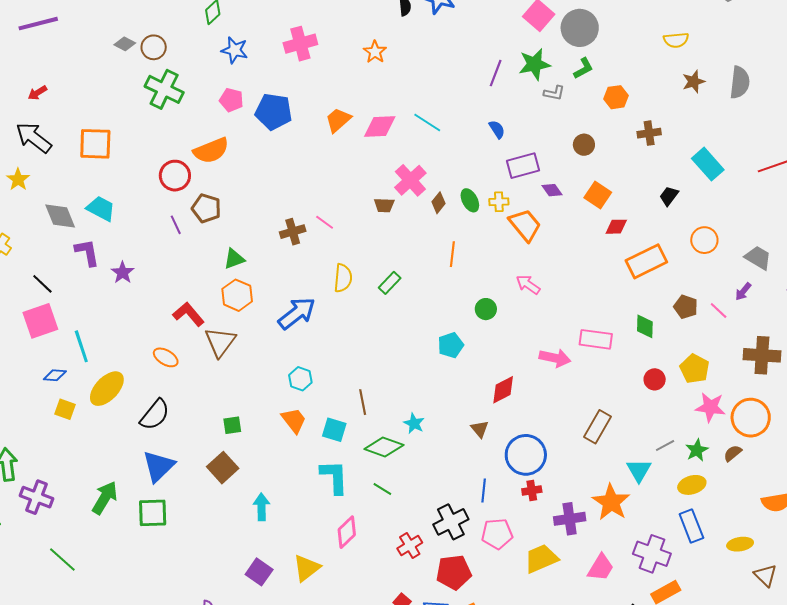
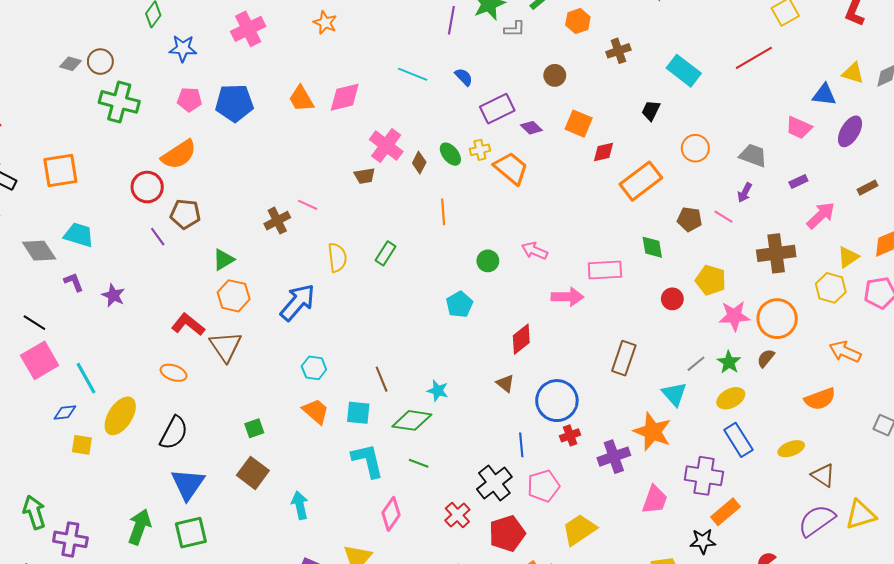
orange trapezoid: (338, 120) -> (301, 99), turned -68
cyan line: (427, 122) -> (413, 74), moved
purple L-shape: (87, 252) -> (74, 282), size x0.7
pink arrow: (528, 284) -> (534, 251), moved
yellow trapezoid: (541, 559) -> (579, 530), moved

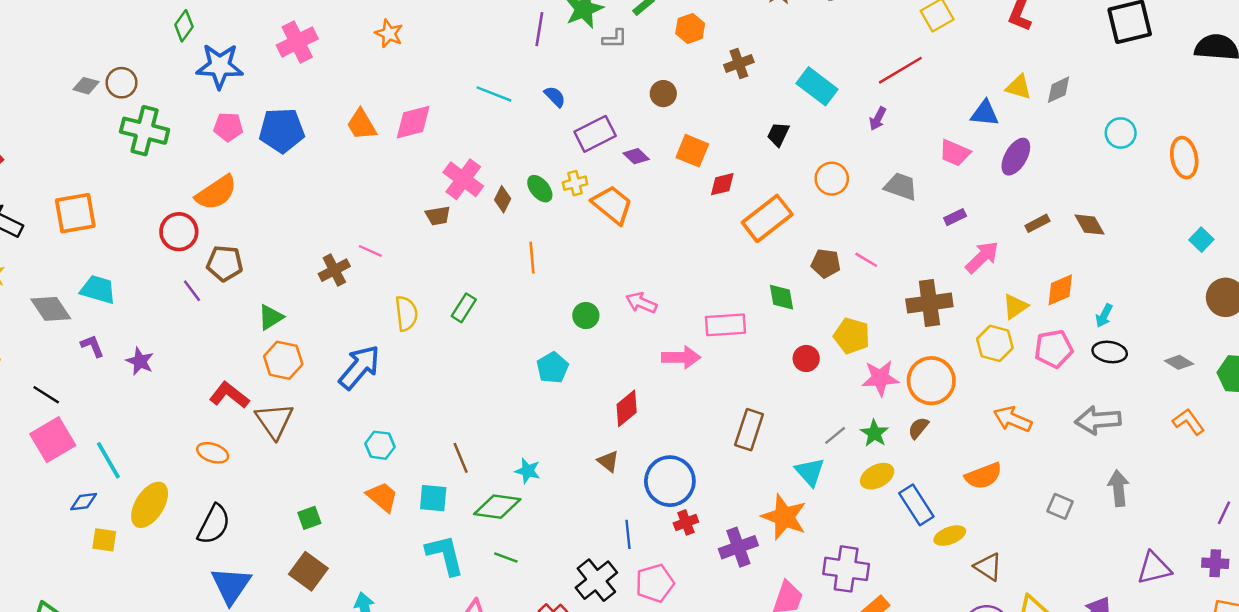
blue star: (183, 48) -> (220, 66), size x1.4
purple arrow: (745, 193) -> (878, 119), moved
blue rectangle: (738, 440) -> (916, 505), moved

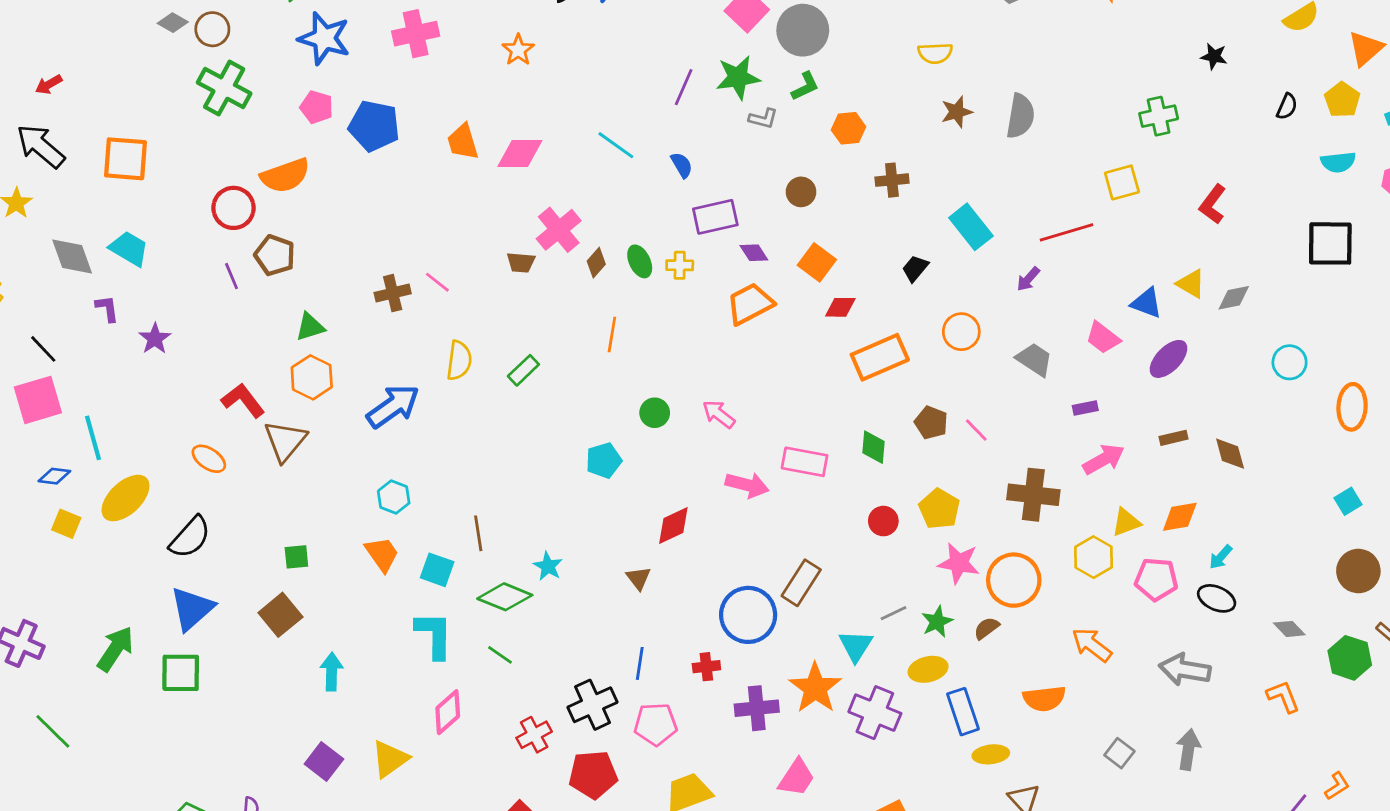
orange trapezoid: (612, 205) -> (750, 304), moved, turned -81
blue circle: (670, 481) -> (748, 615), moved
purple cross: (846, 569) -> (875, 713), moved

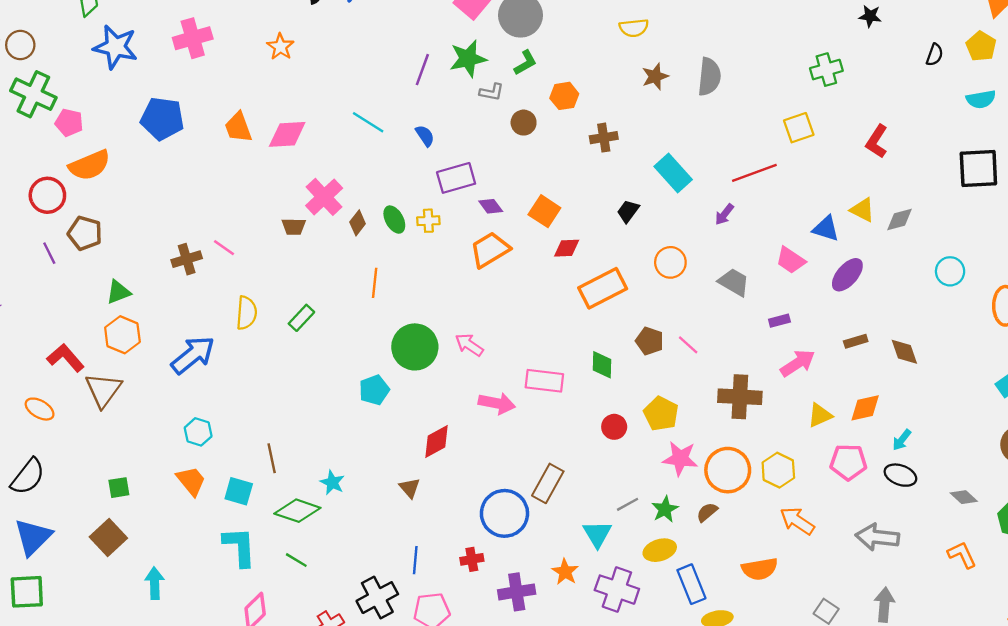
pink pentagon: (317, 107) -> (69, 123), moved
brown circle: (801, 192) -> (524, 123), moved
green circle: (655, 413) -> (415, 347), size x1.8
yellow hexagon: (1094, 557) -> (778, 470), moved
orange star: (815, 688) -> (565, 572), size x0.6

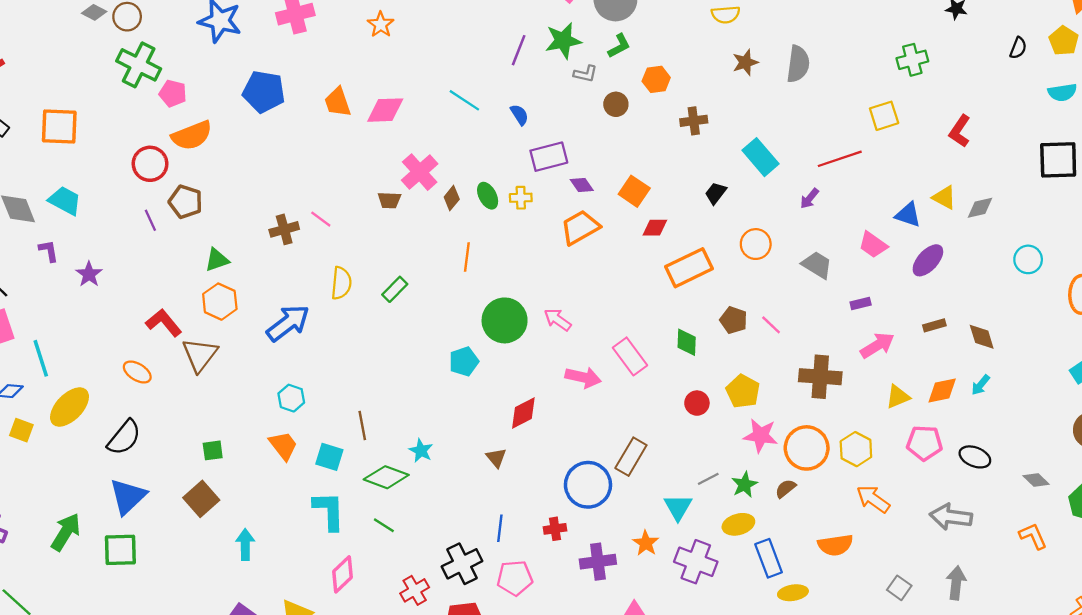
pink rectangle: (544, 381) -> (630, 356), turned 45
cyan arrow: (902, 440) -> (981, 385), moved

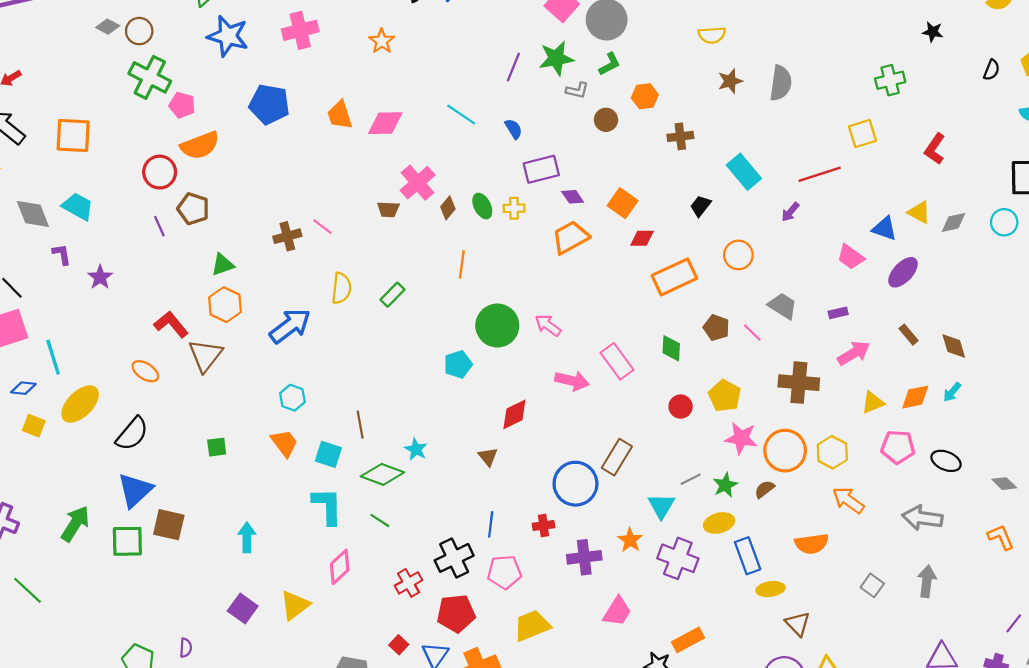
cyan circle: (1028, 259) -> (1004, 222), moved
gray trapezoid: (817, 265) -> (783, 306), moved
brown rectangle: (934, 325) -> (909, 335), turned 65
brown square: (201, 499) -> (169, 525), moved, turned -36

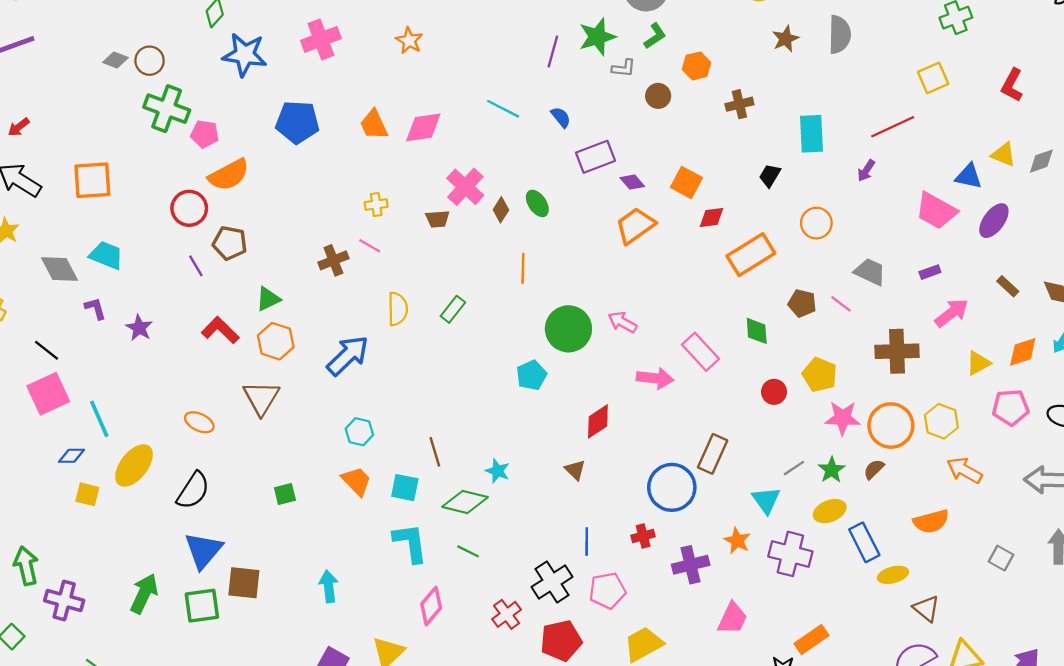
cyan rectangle: (744, 172) -> (812, 134), turned 44
yellow cross: (514, 208) -> (376, 205), moved
pink trapezoid: (851, 257) -> (936, 211), size x1.4
red L-shape: (171, 324) -> (220, 330), moved

